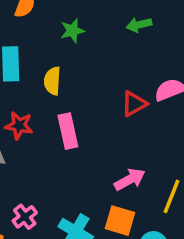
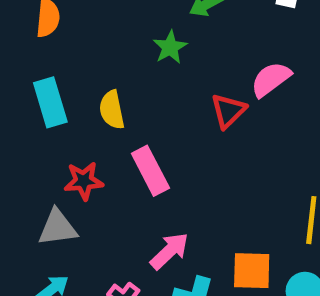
green star: (72, 31) -> (170, 47), moved
pink arrow: (130, 179) -> (169, 251), moved

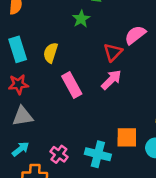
yellow semicircle: (112, 110) -> (51, 53), turned 30
red star: (84, 181) -> (18, 84), moved
pink arrow: (169, 251) -> (111, 80), moved

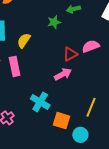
pink rectangle: (72, 85) -> (15, 66), moved
cyan cross: (98, 154) -> (40, 102), moved

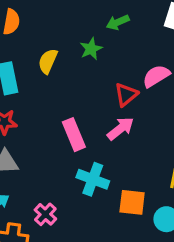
yellow semicircle: (24, 41) -> (48, 61), moved
pink rectangle: (15, 66) -> (74, 135), moved

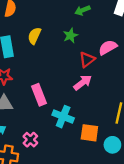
green star: (91, 49) -> (70, 36), moved
pink rectangle: (74, 135) -> (39, 95), moved

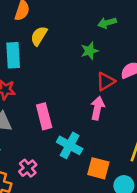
yellow semicircle: (34, 36) -> (39, 36), moved
pink arrow: (83, 83) -> (97, 108), turned -48

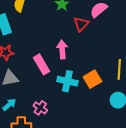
pink arrow: (97, 108) -> (62, 49), moved
orange square: (98, 168) -> (92, 79), moved, turned -30

